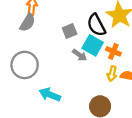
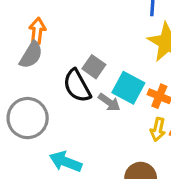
black semicircle: (96, 25) -> (77, 86), moved
gray square: (70, 31) -> (94, 67), turned -32

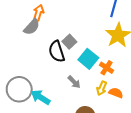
gray arrow: (109, 102) -> (74, 82), moved
gray circle: (28, 118) -> (19, 89), moved

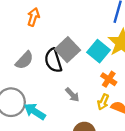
gray semicircle: (32, 27) -> (24, 60), moved
gray square: (69, 42) -> (68, 50), size x1.5
cyan square: (88, 59) -> (99, 51), moved

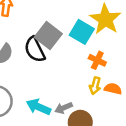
gray arrow: (72, 95) -> (64, 108), moved, turned 119
cyan arrow: (35, 111) -> (38, 107), moved

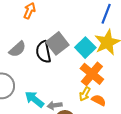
orange cross: (97, 60) -> (92, 74), size x1.6

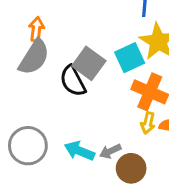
cyan square: (85, 48) -> (130, 58), turned 36
gray semicircle: (17, 49) -> (34, 57), moved, size x1.4

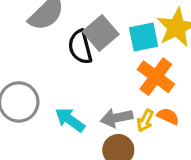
yellow arrow: (148, 123) -> (145, 121), moved
gray arrow: (110, 151) -> (117, 118), moved, size x1.4

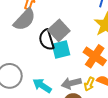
cyan square: (144, 37) -> (61, 50), moved

